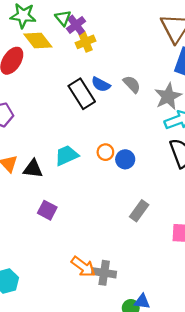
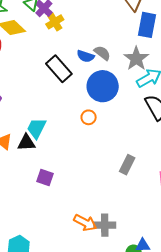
blue semicircle: (101, 84) -> (86, 56), moved
cyan trapezoid: (67, 155) -> (36, 128), moved, turned -30
blue circle: (125, 159) -> (103, 86), moved, size x1.8

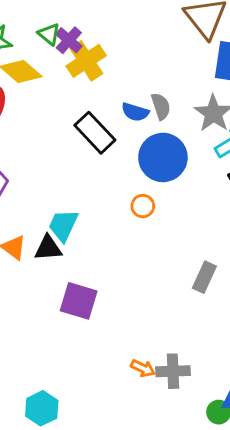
yellow cross: (55, 22) -> (86, 61), size x1.4
gray semicircle: (102, 53) -> (161, 106), turned 36
purple square: (45, 178) -> (79, 301), size x1.4
orange arrow: (85, 223) -> (143, 368), size x0.7

